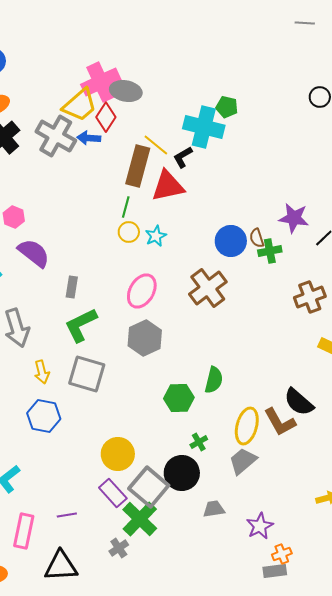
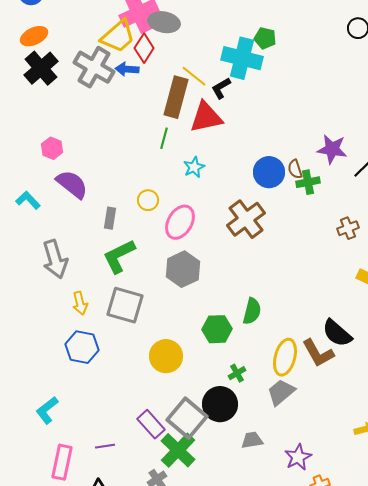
yellow circle: (129, 232) -> (148, 200), moved
brown cross: (310, 297) -> (348, 228), size x0.7
yellow circle: (118, 454) -> (166, 356), moved

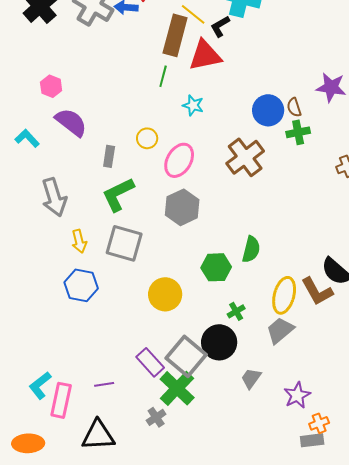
cyan star: (194, 167) -> (193, 105), turned -30
green cross: (308, 182) -> (298, 132), moved
cyan L-shape: (47, 410) -> (40, 385), moved
gray trapezoid: (252, 440) -> (251, 378), turned -45

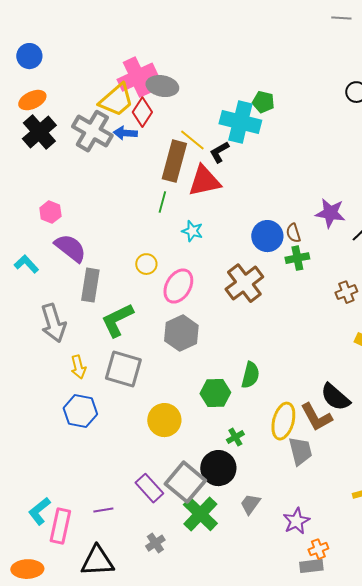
gray rectangle: (109, 156) -> (90, 285), moved, size x1.5
gray trapezoid: (280, 330) -> (300, 451), moved, turned 116
green cross: (177, 388) -> (200, 514), moved

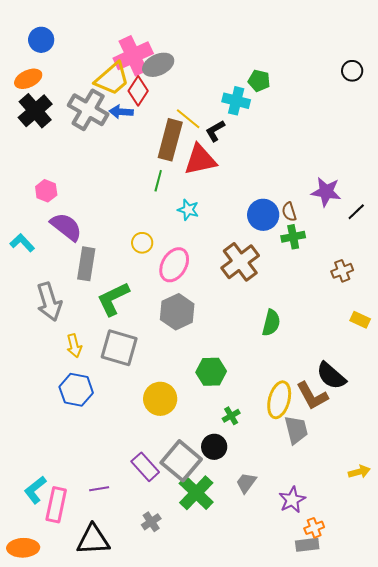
blue circle: (29, 56) -> (41, 40), moved
gray ellipse: (162, 86) -> (158, 65), turned -36
cyan cross: (240, 122) -> (236, 101), size x0.7
green semicircle: (250, 375) -> (271, 323), moved
black circle: (218, 468) -> (214, 447), size x0.7

